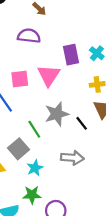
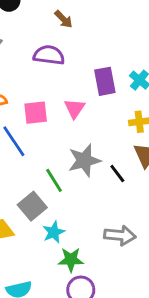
pink triangle: (49, 75) -> (75, 109), size x0.7
gray arrow: (72, 158) -> (120, 235), moved
green star: (32, 195) -> (71, 260), moved

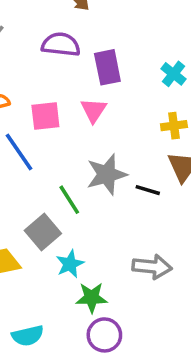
purple rectangle: (105, 81) -> (107, 67), moved
black line: (117, 174) -> (148, 190), turned -36

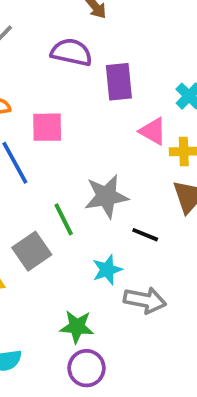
pink triangle: (94, 110) -> (153, 131), moved, turned -40
black line: (148, 190) -> (145, 235), moved
cyan star: (70, 264) -> (107, 270), moved

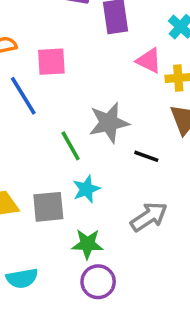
gray square: (32, 251) -> (48, 207), moved, turned 32
cyan star: (107, 270) -> (86, 189), moved
gray arrow: (145, 300) -> (149, 217), turned -42

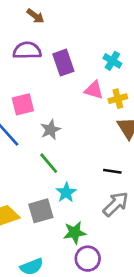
gray star: (109, 123) -> (50, 130), moved, size x0.7
black line: (146, 156) -> (112, 171), moved

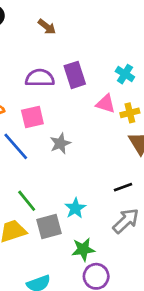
purple semicircle: (27, 51) -> (40, 78), moved
green line: (49, 163) -> (27, 201), moved
black line: (112, 171) -> (123, 187), turned -30

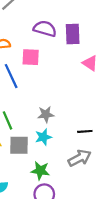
gray star: (60, 143) -> (46, 114), moved

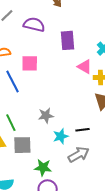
purple semicircle: (45, 29) -> (34, 25), moved
cyan star: (43, 137) -> (61, 136), moved

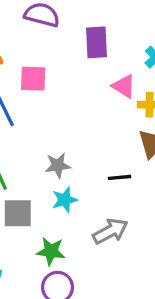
black line: (82, 130) -> (119, 177), moved
cyan star: (61, 136) -> (65, 200), moved

